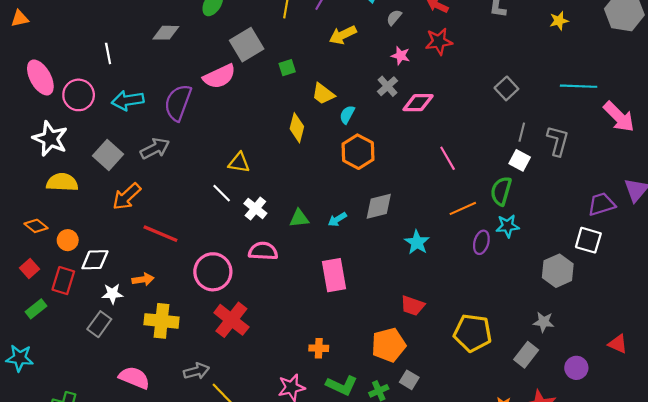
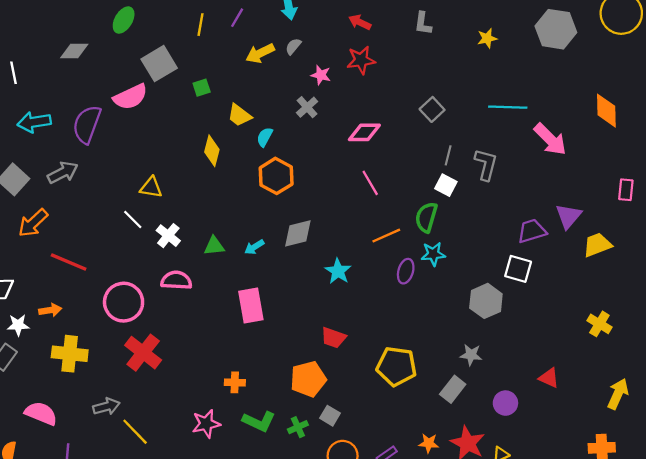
gray semicircle: (394, 17) -> (293, 46), moved
pink diamond: (418, 103) -> (364, 132), moved

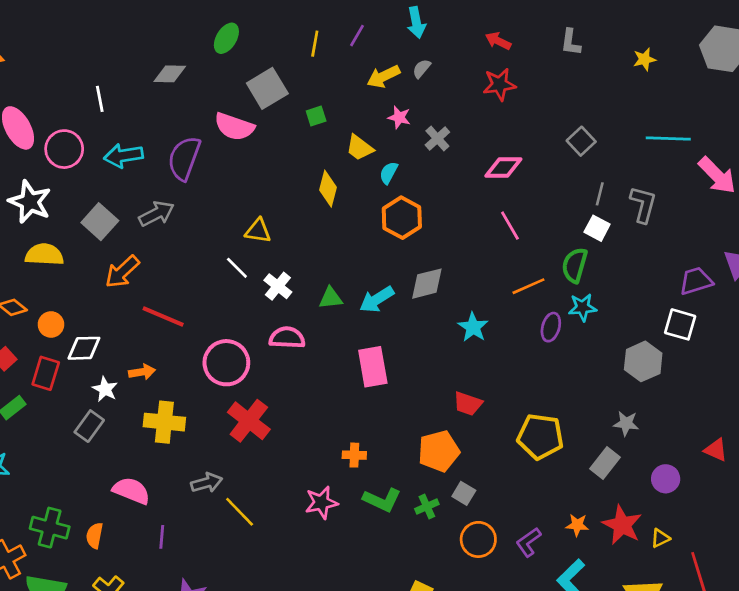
pink star: (321, 75) -> (399, 117), moved
pink semicircle: (130, 97) -> (234, 127), turned 44
cyan arrow: (254, 247) -> (377, 299), size x1.5
white star: (18, 325) -> (105, 389), turned 30

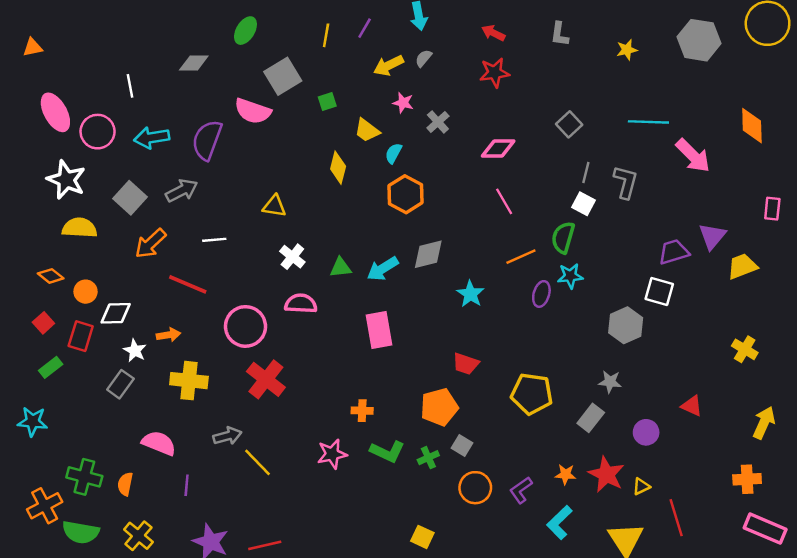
white line: (237, 268) -> (214, 240), moved, turned -50

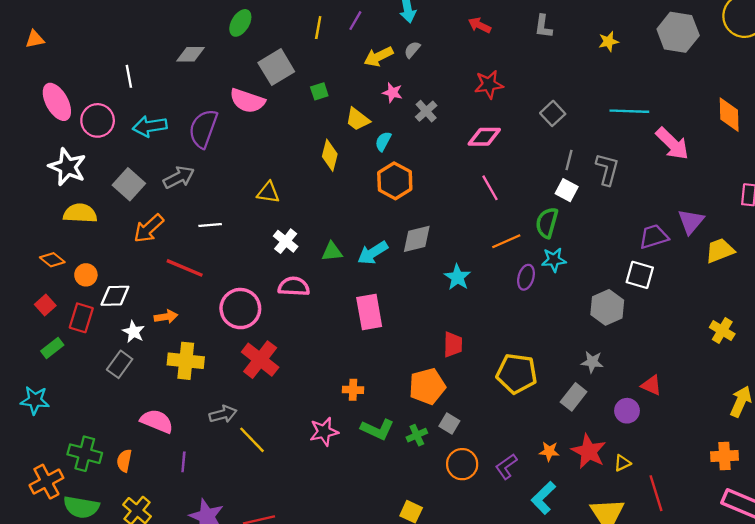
red star: (494, 73) -> (489, 84), moved
red trapezoid: (466, 364) -> (453, 345), turned -108
red triangle: (692, 406) -> (651, 385), moved

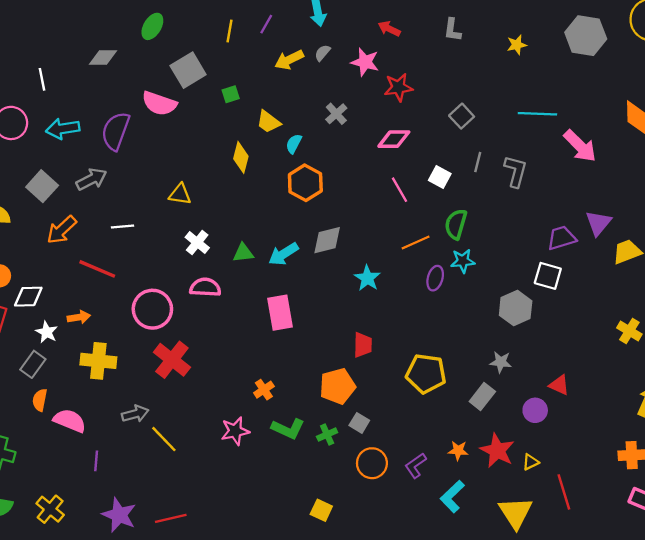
pink star: (392, 93) -> (365, 62), moved, size x1.4
white square: (567, 190) -> (440, 177), moved
orange cross: (353, 390) -> (264, 390), turned -36
orange semicircle: (124, 461) -> (40, 400), moved

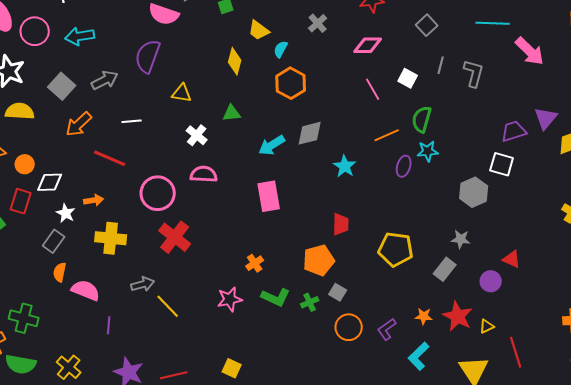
purple semicircle: (116, 131) -> (148, 56), moved
green triangle: (243, 253) -> (232, 113), moved
yellow square: (321, 510) -> (232, 368), moved

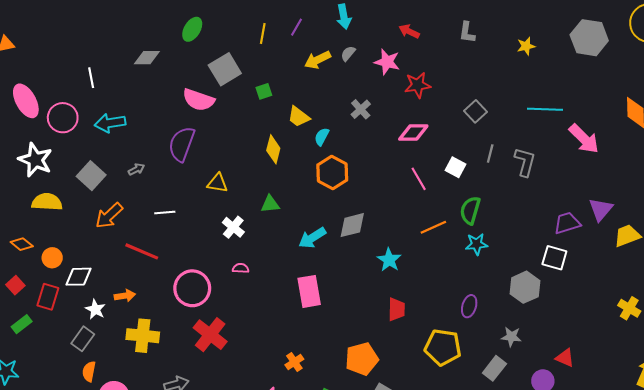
gray arrow: (105, 80) -> (136, 169), size x0.6
purple ellipse: (404, 166) -> (469, 306), moved
pink semicircle: (204, 174) -> (241, 268), size x0.6
red trapezoid: (341, 224) -> (396, 309), moved

